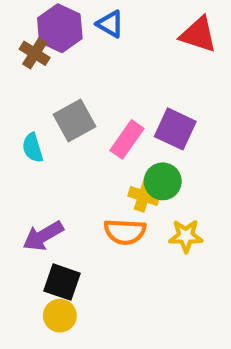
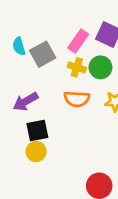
gray square: (75, 121) -> (43, 54), moved
yellow cross: (144, 196) -> (77, 67), moved
black square: (62, 282) -> (37, 130), turned -30

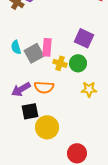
pink rectangle: (78, 41) -> (47, 47), moved, turned -30
orange semicircle: (77, 99) -> (44, 87), moved
yellow circle: (36, 152) -> (47, 127), moved, size x1.5

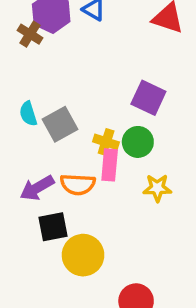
pink rectangle: (47, 47) -> (110, 165), moved

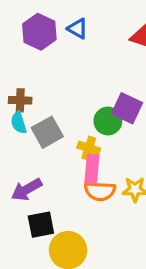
brown cross: (30, 34) -> (20, 100), moved, turned -30
green circle: (138, 142) -> (108, 121), moved
orange semicircle: (78, 184) -> (100, 191), moved

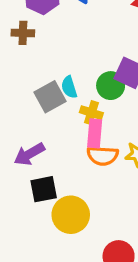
brown cross: (20, 100) -> (23, 33), moved
cyan semicircle: (19, 123) -> (69, 87), moved

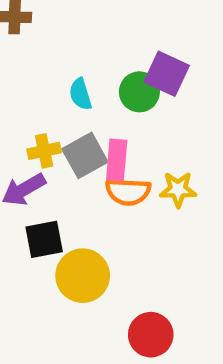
gray square: (50, 97) -> (85, 155), moved
yellow cross: (91, 113) -> (44, 151), moved, turned -30

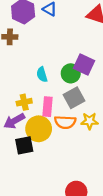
gray square: (85, 155) -> (74, 98), moved
pink rectangle: (117, 160) -> (47, 107), moved
yellow circle: (83, 276) -> (39, 129), moved

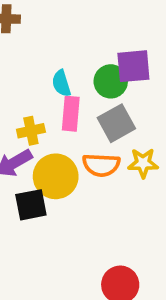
purple square: (84, 65) -> (133, 66), turned -30
pink rectangle: (47, 107) -> (71, 114), moved

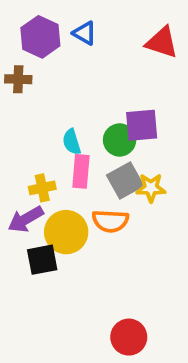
yellow star: (143, 163) -> (151, 188), moved

